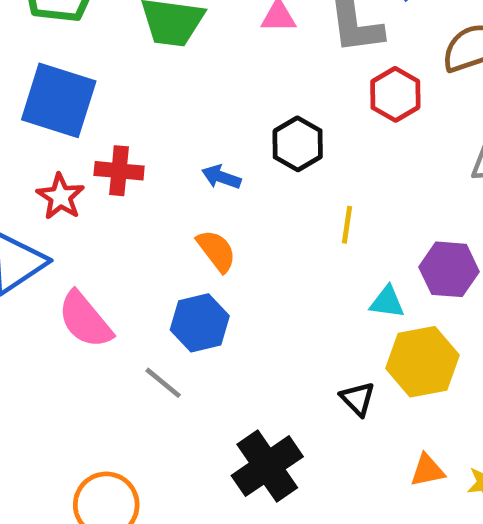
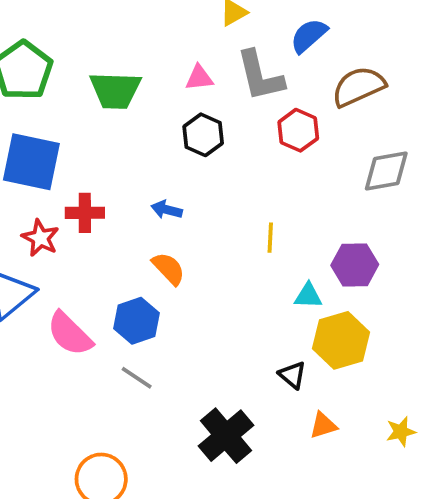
black hexagon: (298, 144) -> (203, 135), moved
blue hexagon: (200, 323) -> (137, 321), moved
orange triangle: (427, 470) -> (323, 425), moved

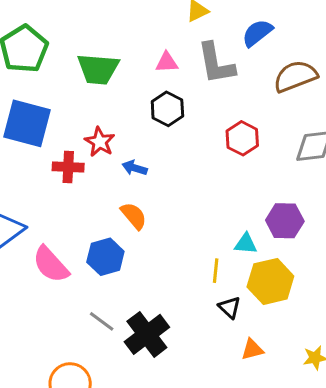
red hexagon: (298, 130) -> (242, 138), moved
red star: (40, 238) -> (100, 142), moved
yellow line: (270, 238) -> (216, 271), moved
gray line: (137, 378) -> (102, 321), moved
black cross: (226, 436) -> (147, 334), moved

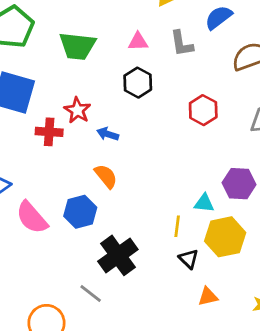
gray L-shape: (216, 63) -> (182, 44), size x0.7
gray line: (102, 321) -> (91, 294), moved
black cross: (147, 334) -> (118, 255), moved

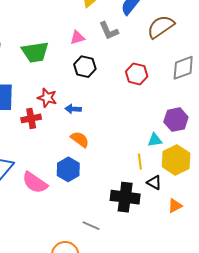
black cross: (118, 255) -> (125, 197), moved, turned -32

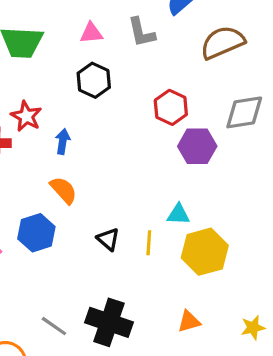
blue arrow: (73, 109) -> (63, 141), turned 84
purple hexagon: (176, 120) -> (197, 146), moved
black triangle: (154, 183) -> (108, 239), moved
black cross: (125, 197) -> (109, 322), moved

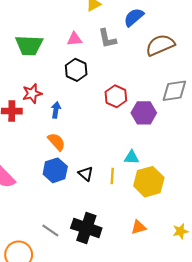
red hexagon: (171, 107) -> (116, 96), moved
red star: (26, 116) -> (32, 93), turned 30
blue hexagon: (36, 233) -> (55, 170), moved

